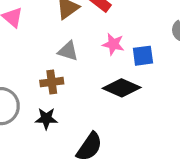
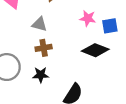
gray triangle: (68, 51) -> (39, 24), moved

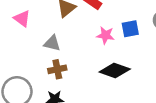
blue square: (110, 26) -> (130, 29), moved

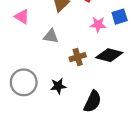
brown cross: (57, 69) -> (78, 57), moved

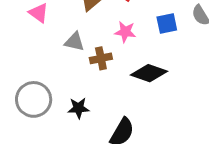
pink star: (98, 25) -> (125, 32), moved
brown cross: (78, 57) -> (101, 58), moved

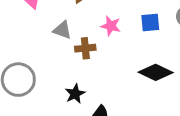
black diamond: (149, 73) -> (156, 72), moved
black star: (78, 108) -> (75, 94), moved, turned -30

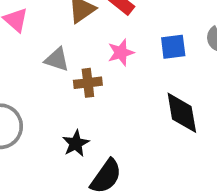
pink star: (111, 26) -> (121, 53), turned -30
black diamond: (156, 72) -> (182, 113), turned 56

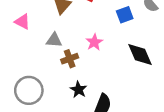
pink star: (121, 53) -> (94, 42), moved
brown cross: (88, 83) -> (70, 59), moved

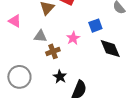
blue square: (125, 15) -> (95, 26), moved

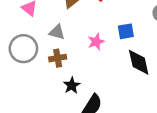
brown cross: (53, 51) -> (58, 58), moved
gray circle: (19, 77) -> (23, 49), moved

